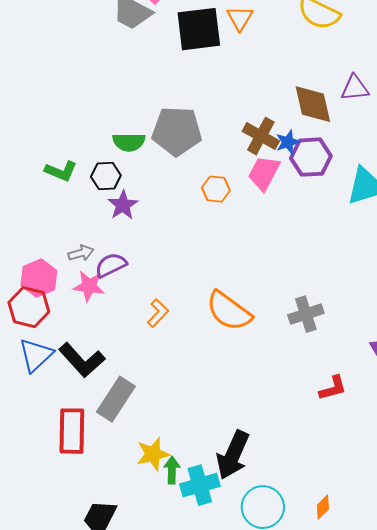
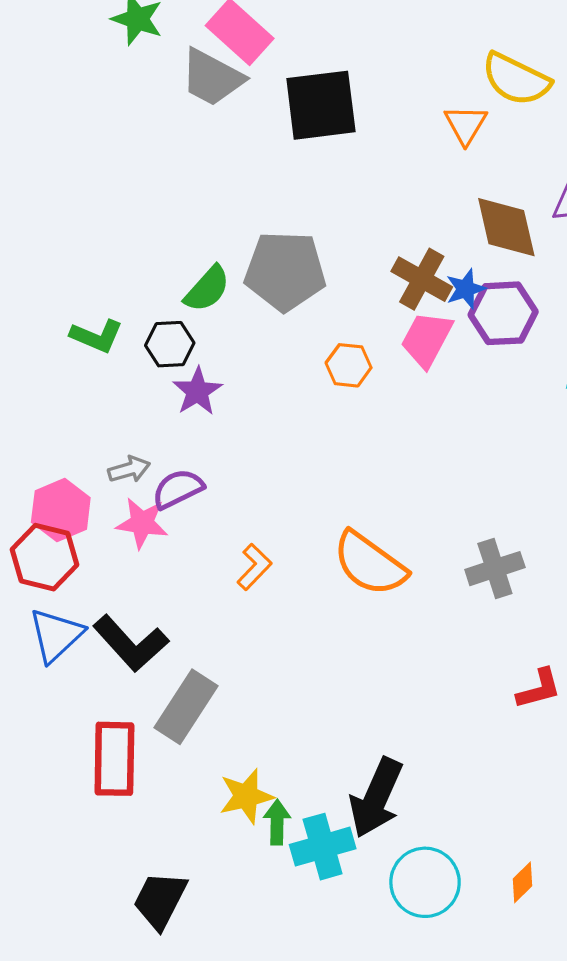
orange triangle: (240, 18) -> (466, 125), moved
green semicircle: (129, 142) -> (207, 289), turned -48

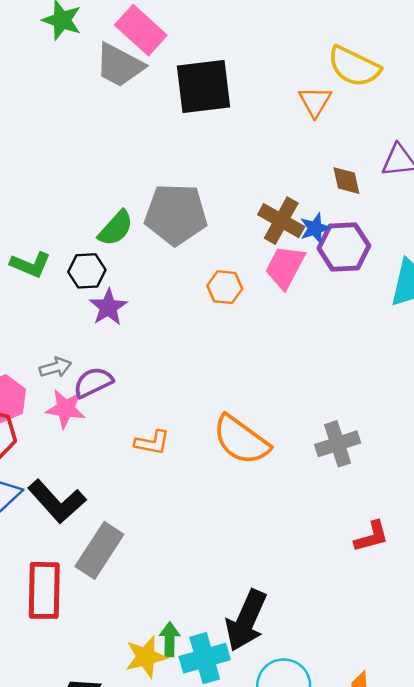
brown diamond: (506, 227) -> (346, 181), size x0.6
orange L-shape: (254, 567) -> (152, 443), turned 57
yellow star: (246, 796) -> (146, 657), moved

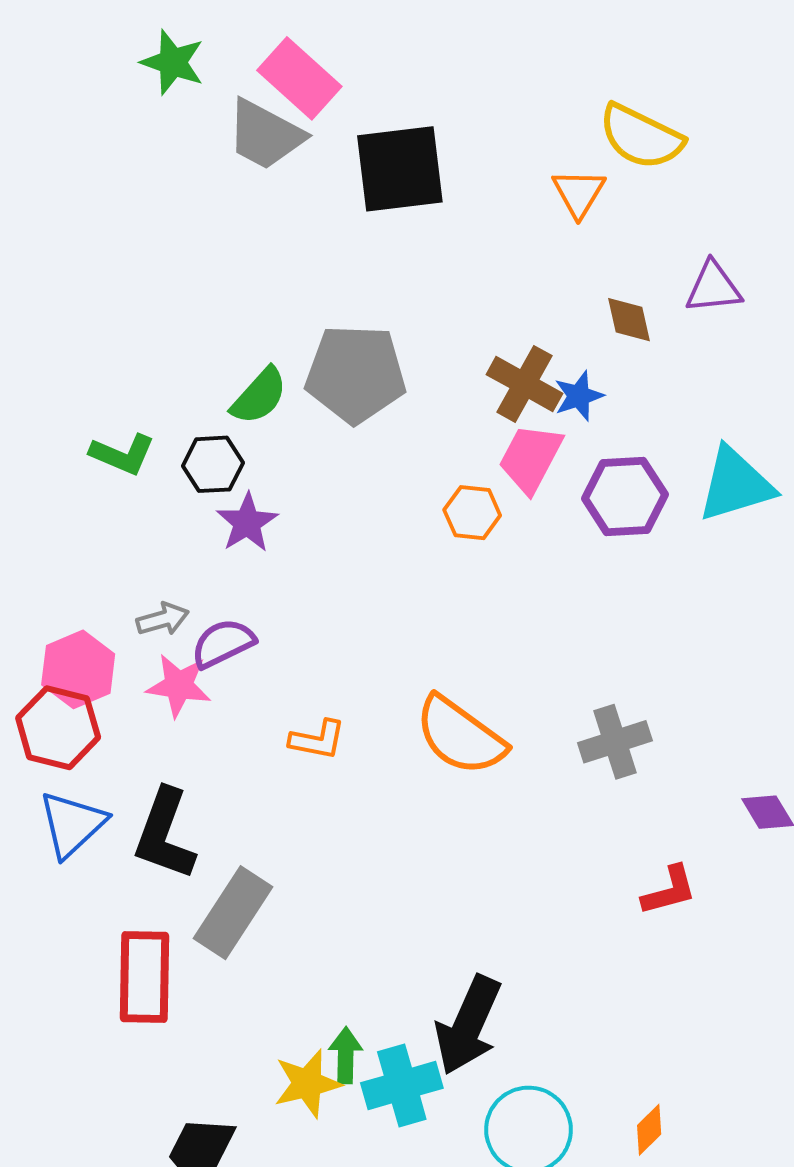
purple hexagon: (344, 247) -> (625, 497), moved
orange hexagon: (225, 287) -> (472, 513), moved
black L-shape: (57, 501) -> (165, 834), turned 62

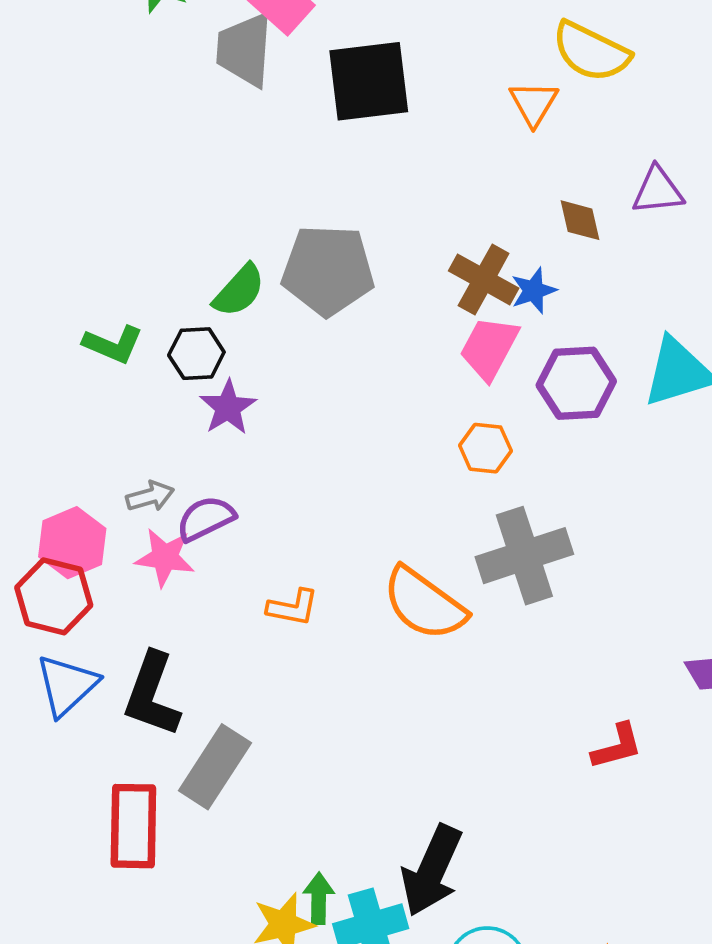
gray trapezoid: (265, 135) -> (245, 50), turned 66
orange hexagon: (472, 513) -> (485, 448), moved
gray cross: (615, 742) -> (524, 556), moved, size x1.4

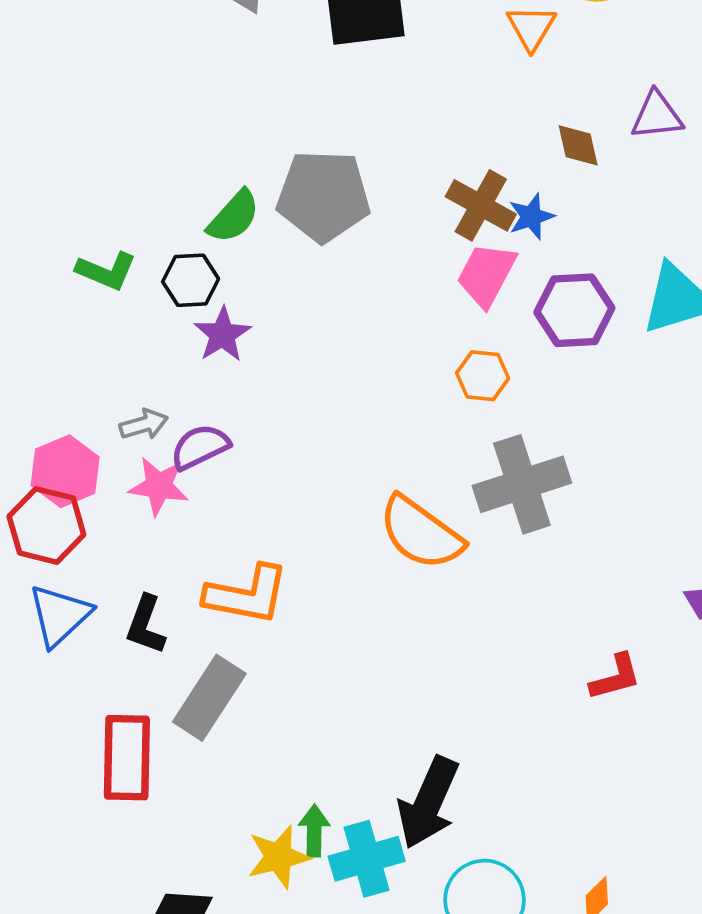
orange L-shape: (293, 607) -> (247, 595), moved, size x1.6
black L-shape: (152, 695) -> (146, 625), size x0.7

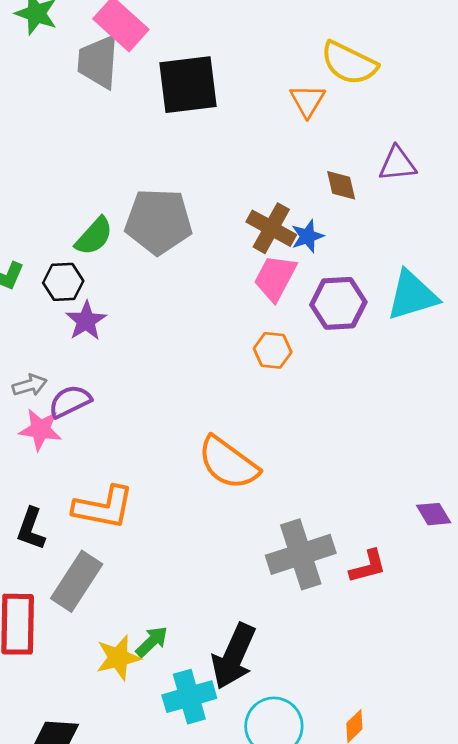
gray cross: (522, 484) -> (301, 554), moved
green arrow: (314, 831) -> (152, 642), moved, turned 45
yellow star: (279, 857) -> (118, 658), moved

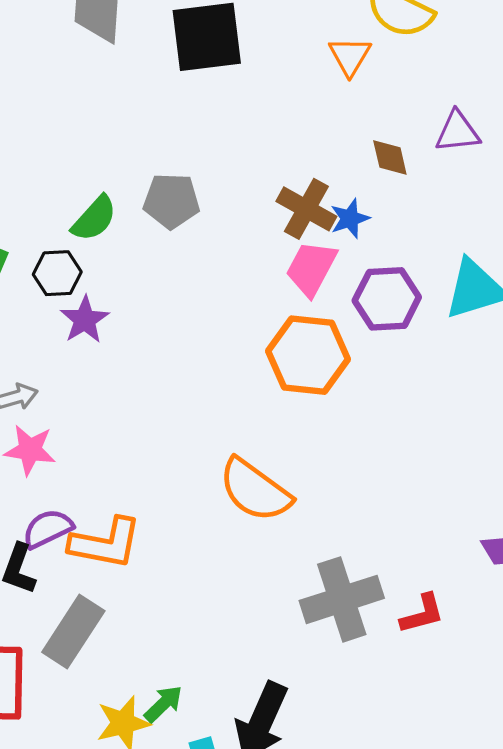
gray pentagon: (158, 221) -> (171, 201), size x0.7
orange hexagon: (273, 350) -> (308, 355), size x1.8
purple semicircle: (70, 401) -> (48, 529), moved

